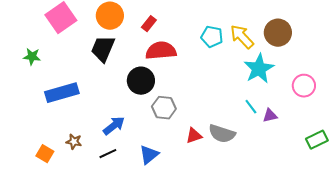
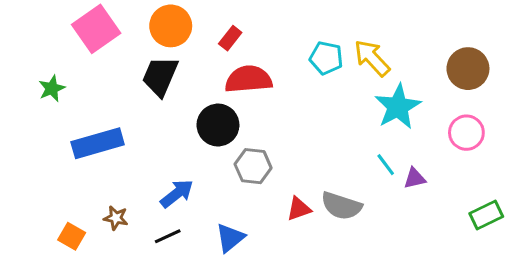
brown circle: (278, 33) -> (468, 69), moved
green star: (32, 57) -> (52, 88), turned -30

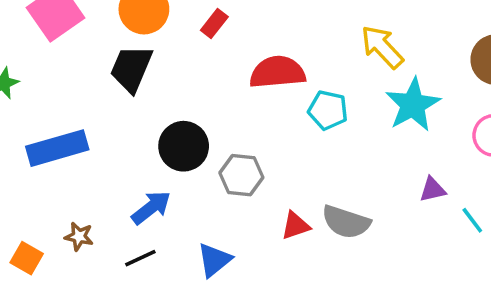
cyan pentagon: (326, 58) -> (328, 110), moved
red semicircle: (248, 79) -> (277, 72), moved
black circle: (218, 125) -> (184, 146), moved
cyan line: (386, 165) -> (472, 220), moved

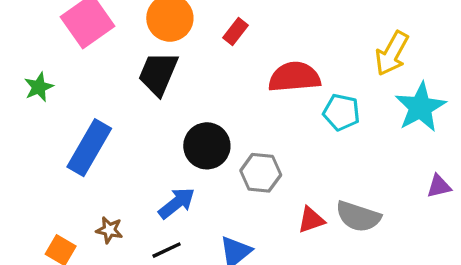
yellow arrow: (382, 47) -> (392, 53), turned -108
blue rectangle: (57, 148) -> (89, 148), turned -44

